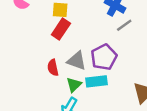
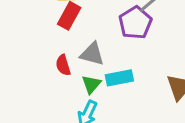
purple pentagon: (104, 57) -> (135, 23), moved

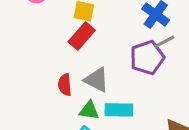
green triangle: (91, 84) -> (89, 110), turned 45

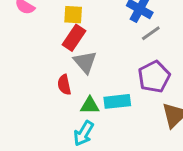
purple pentagon: (147, 58) -> (154, 77), moved
gray triangle: (97, 80) -> (85, 62), moved, turned 30

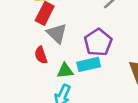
purple pentagon: (154, 77) -> (98, 42), moved

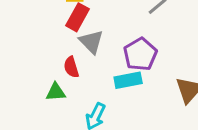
green triangle: (65, 71) -> (56, 92), moved

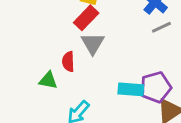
purple pentagon: (140, 54) -> (156, 87), moved
cyan rectangle: (128, 80) -> (131, 89), moved

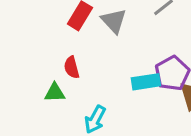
gray triangle: (93, 43) -> (114, 21), moved

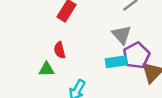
gray triangle: (114, 21) -> (122, 35), moved

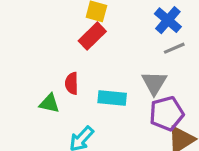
cyan rectangle: (116, 62) -> (112, 98), moved

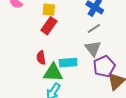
gray line: (174, 48) -> (94, 28), moved
green triangle: (49, 103) -> (53, 73), moved, size x1.5

